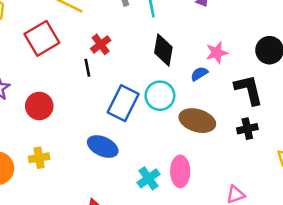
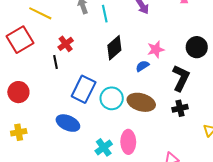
black diamond: (163, 50) -> (114, 48), turned 40
black L-shape: (249, 90) -> (181, 78), turned 40
cyan circle: (160, 96) -> (112, 98), moved

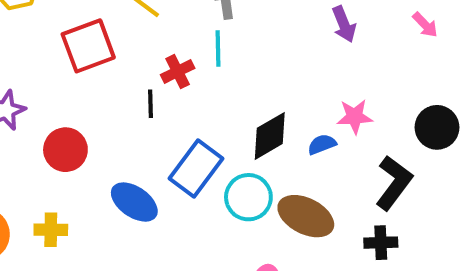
cyan line: (105, 14) -> (218, 48), moved
black diamond: (114, 48) -> (270, 136), moved
blue ellipse: (68, 123) -> (134, 202), moved

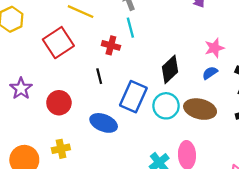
red cross: (178, 72) -> (111, 45), turned -36
black line: (150, 104) -> (99, 76), moved
blue semicircle: (322, 144) -> (210, 73), moved

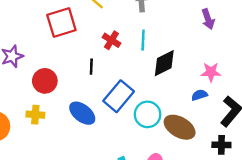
cyan line: (130, 28) -> (143, 40), moved
black diamond: (170, 69) -> (164, 63), moved
yellow cross: (61, 149) -> (35, 115), moved

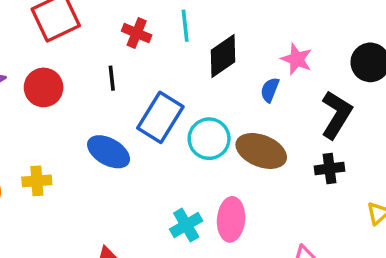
pink star: (211, 72) -> (297, 59), turned 30
red circle: (45, 81) -> (44, 87), moved
blue semicircle: (199, 95) -> (270, 90), moved, turned -42
yellow cross: (35, 115) -> (37, 181), moved

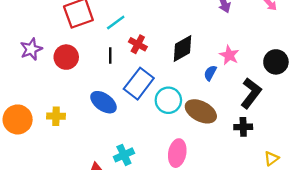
cyan line: (185, 26) -> (116, 22), moved, turned 54
red cross: (137, 33) -> (138, 44), moved
cyan cross: (186, 225) -> (124, 155), moved

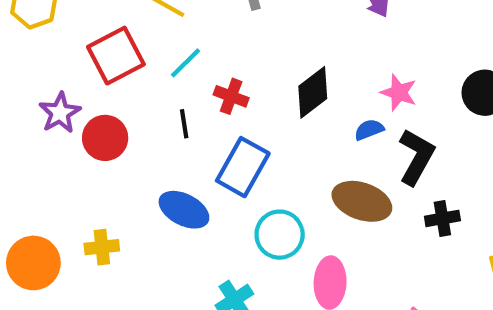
purple star: (31, 49) -> (60, 113), moved
blue semicircle: (210, 73) -> (369, 130), turned 49
black L-shape: (251, 93) -> (416, 157), moved
cyan circle: (168, 100) -> (280, 235), moved

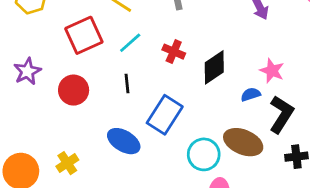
red cross: (231, 96) -> (174, 52), moved
purple star: (60, 113) -> (27, 71), moved
cyan circle: (280, 235) -> (204, 154), moved
yellow cross: (102, 247) -> (67, 163), turned -30

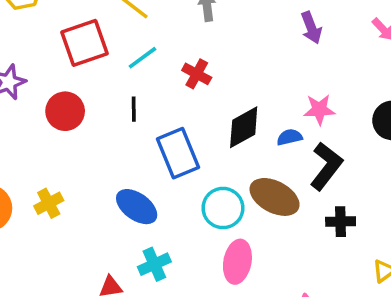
black diamond: (214, 67) -> (244, 127), moved
pink star: (272, 71) -> (319, 110), turned -30
blue rectangle: (165, 115) -> (178, 153), turned -60
blue ellipse: (124, 141) -> (137, 207), moved

